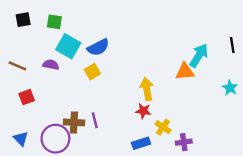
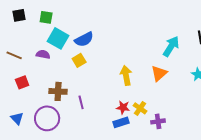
orange triangle: (185, 72) -> (159, 73), moved, turned -36
red star: (143, 111) -> (123, 107), moved
brown cross: (74, 122) -> (58, 91), moved

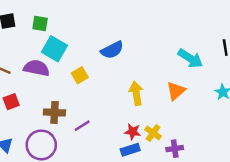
blue semicircle: (84, 39) -> (112, 50), moved
cyan arrow: (171, 46) -> (190, 58), turned 90
purple semicircle: (43, 54) -> (36, 68), size x1.5
purple line: (81, 102) -> (82, 126), turned 72

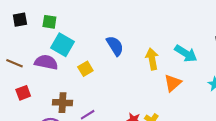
blue semicircle: (112, 50) -> (115, 46), turned -95
yellow arrow: (136, 93) -> (152, 59), moved

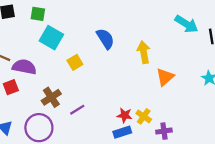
cyan arrow: (186, 53) -> (186, 24), moved
purple semicircle: (46, 62) -> (24, 67), moved
brown cross: (63, 103) -> (51, 97), turned -36

